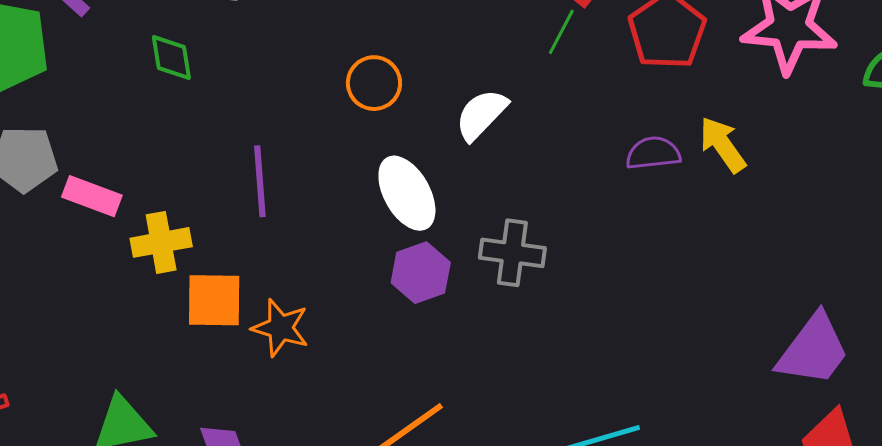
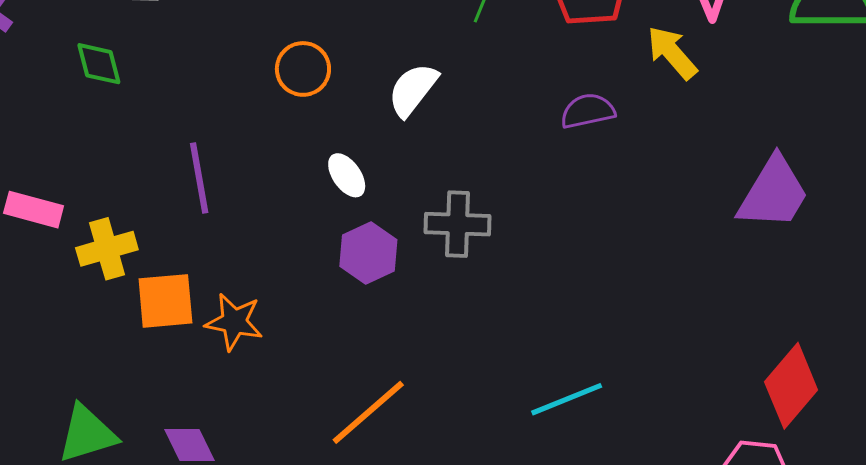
yellow arrow: (723, 145) -> (672, 53), moved
white ellipse: (407, 193) -> (347, 175), size x0.6
purple trapezoid: (813, 350) -> (773, 193), moved

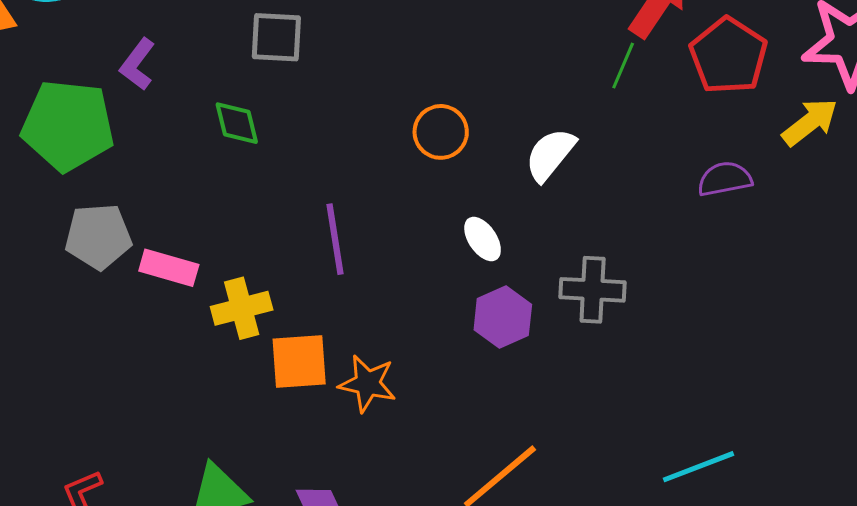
yellow arrow: (672, 53) -> (810, 122), turned 92

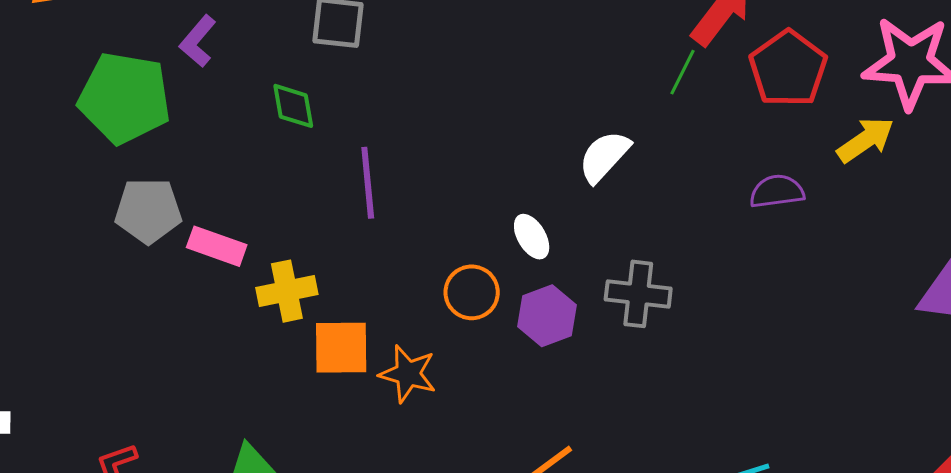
orange circle: (441, 132) -> (472, 292), moved
purple line: (335, 239) -> (368, 183), moved

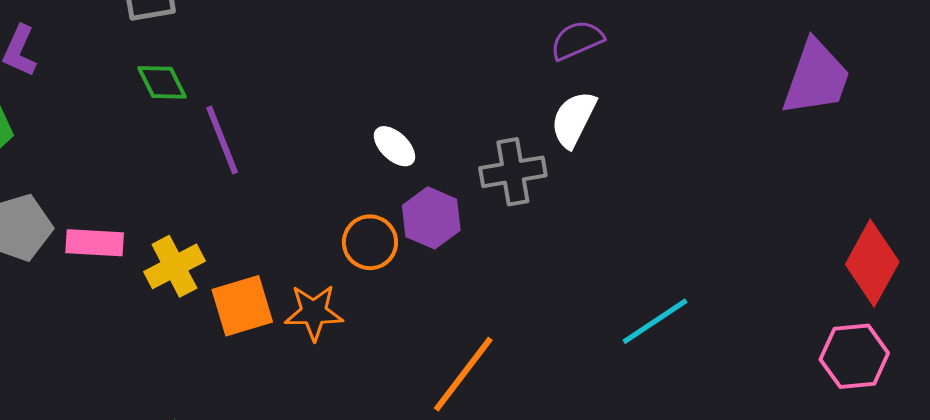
green diamond: (293, 106) -> (162, 82), moved
white semicircle: (604, 156) -> (574, 119), moved
purple semicircle: (777, 191) -> (577, 40), moved
orange circle: (472, 292) -> (370, 242), moved

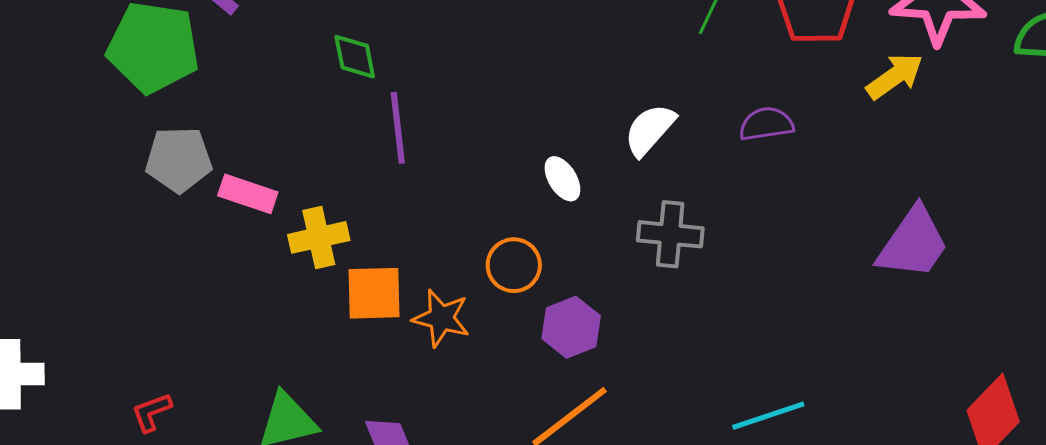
purple trapezoid: (816, 78) -> (913, 243), moved
white semicircle: (574, 119) -> (650, 130), moved
purple hexagon: (431, 218) -> (571, 327), moved

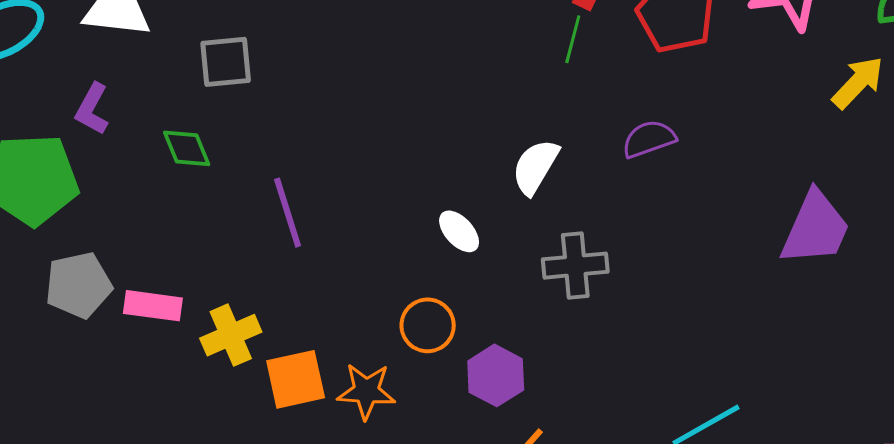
green diamond: (355, 57) -> (187, 148), moved
yellow arrow: (895, 76) -> (858, 82), moved

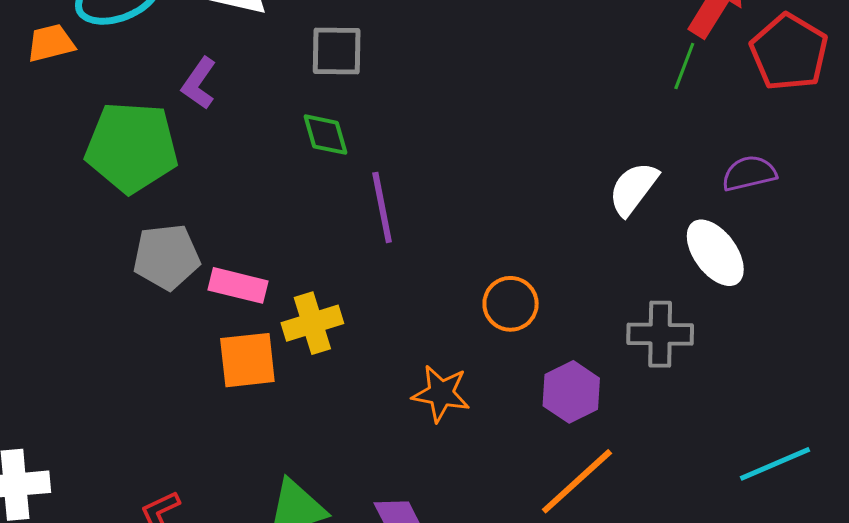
green diamond: (187, 148) -> (326, 135), moved
white ellipse: (459, 231) -> (715, 253), moved, size x1.5
gray cross: (575, 266) -> (660, 334), moved
orange circle: (428, 325) -> (511, 304), moved
orange square: (296, 379) -> (247, 360), moved

